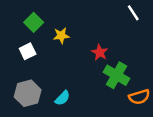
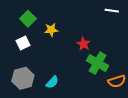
white line: (133, 13) -> (112, 11), turned -48

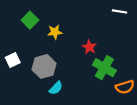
white square: (23, 43) -> (13, 60), moved
gray hexagon: (23, 78) -> (44, 66), moved

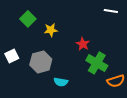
cyan semicircle: (56, 88) -> (61, 82), moved, turned 56

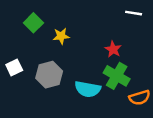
red star: (83, 44) -> (113, 49), moved
cyan semicircle: (61, 82) -> (88, 89), moved, size x1.5

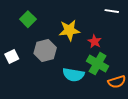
yellow star: (61, 36) -> (69, 30), moved, size x1.5
gray hexagon: (49, 75) -> (45, 50), moved

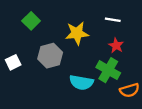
white line: (112, 11) -> (113, 20), moved
red star: (95, 41) -> (116, 46), moved

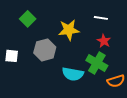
white square: (13, 62) -> (12, 56), turned 32

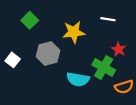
red star: (104, 41) -> (119, 49), moved
white square: (12, 56) -> (13, 60), turned 32

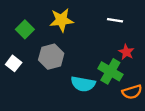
green square: (30, 20) -> (25, 29), moved
yellow star: (74, 32) -> (61, 20), moved

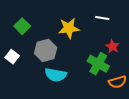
yellow star: (61, 20) -> (69, 28), moved
cyan semicircle: (83, 84) -> (56, 75), moved

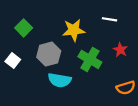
green cross: (98, 64) -> (90, 59), moved

